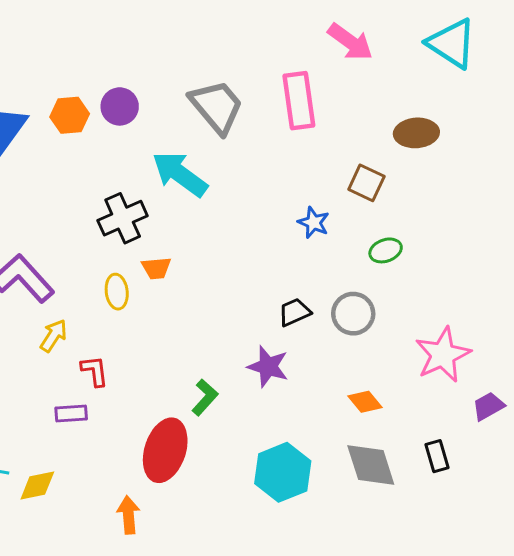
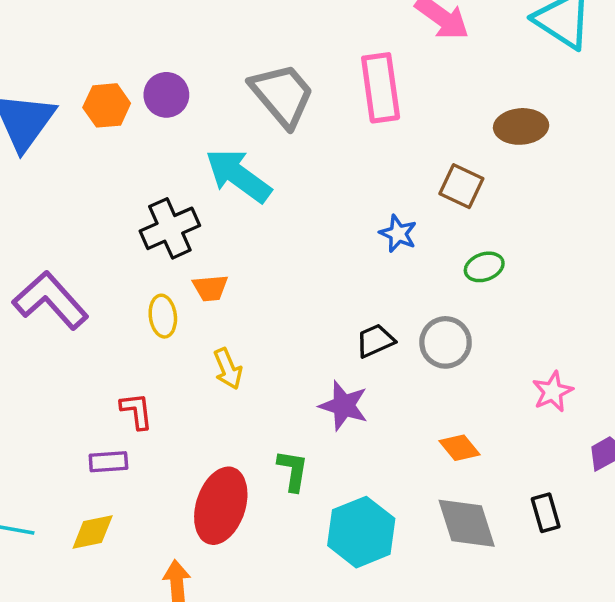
yellow arrow: (54, 336) -> (228, 369), moved, turned 124
pink star: (443, 355) -> (553, 392), size x0.6
green L-shape: (205, 397) -> (293, 471), moved, turned -33
yellow diamond: (37, 486) -> (93, 532), moved

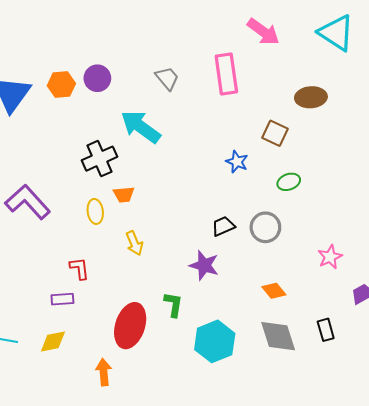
gray trapezoid: (282, 95) -> (167, 78), size x0.6

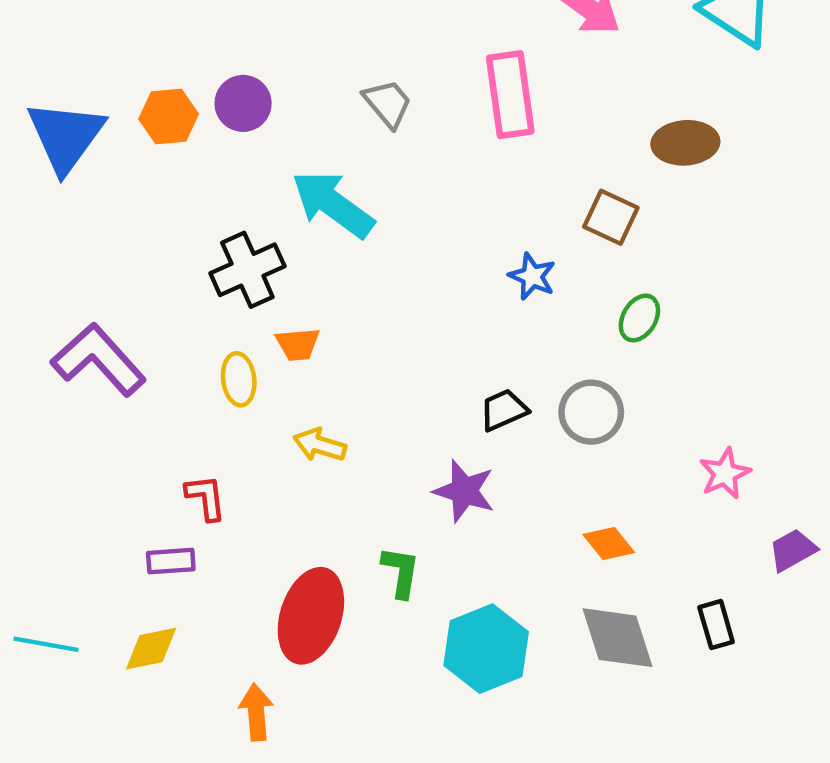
green ellipse: (289, 182) -> (639, 318), turned -40
yellow arrow: (134, 243) -> (320, 445), turned 130

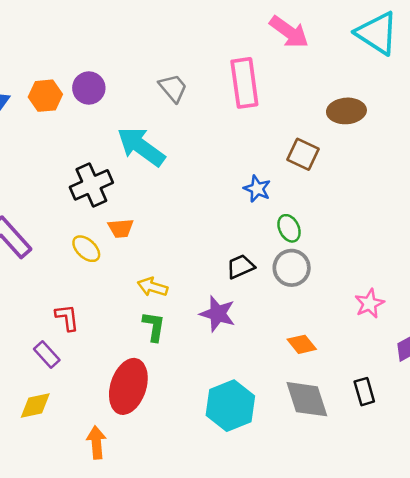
green ellipse: (639, 318) -> (289, 228), moved, turned -56
yellow ellipse: (239, 379) -> (86, 249), turned -40
yellow arrow: (320, 445) -> (153, 287), moved
purple rectangle: (171, 561) -> (47, 355), turned 52
green L-shape: (401, 572) -> (154, 326), moved

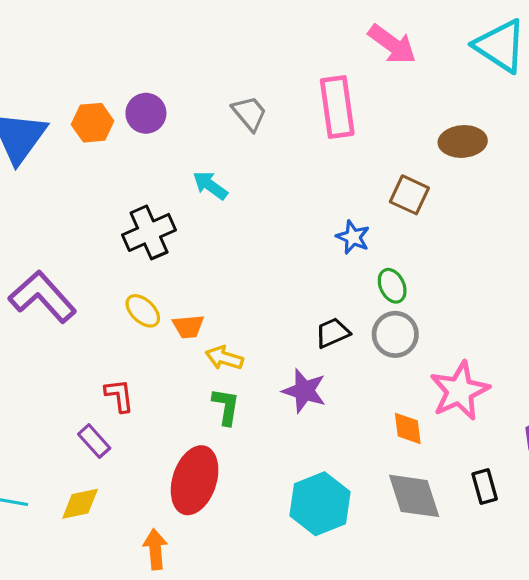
cyan arrow: (141, 147) -> (210, 185), size x0.6
orange trapezoid: (121, 228) -> (188, 327), moved
pink star: (369, 304) -> (460, 391), moved, size x1.6
orange diamond: (302, 344) -> (408, 428), turned 32

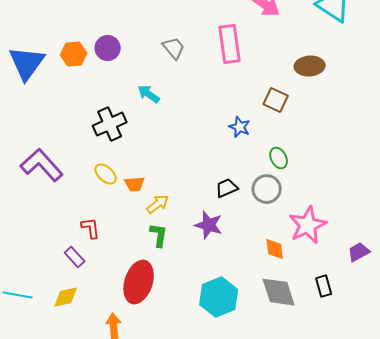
green ellipse: (392, 286) -> (279, 158), moved
yellow arrow: (224, 358) -> (158, 204), turned 125

